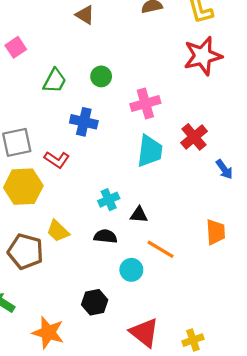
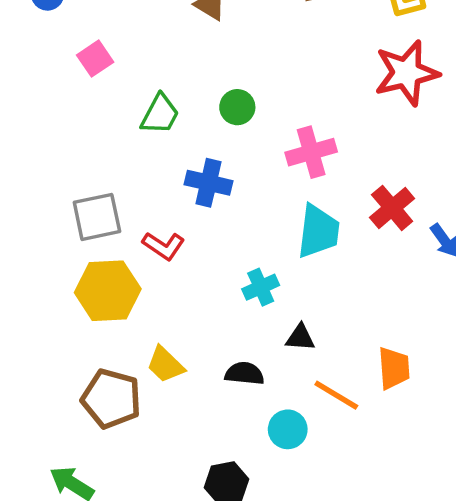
blue arrow: (224, 169) -> (444, 240), moved
cyan cross: (109, 200) -> (261, 287), moved
orange trapezoid: (216, 232) -> (394, 368), moved

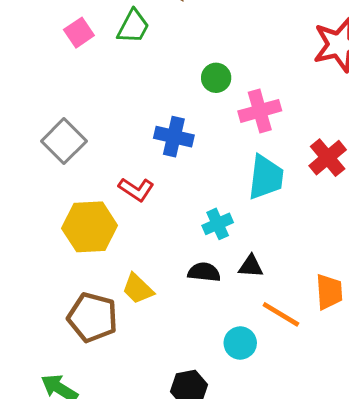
green circle: (237, 107) -> (216, 78), moved
green trapezoid: (160, 114) -> (133, 27), moved
gray square: (97, 217) -> (64, 141), moved, turned -33
black semicircle: (245, 374) -> (204, 272), moved

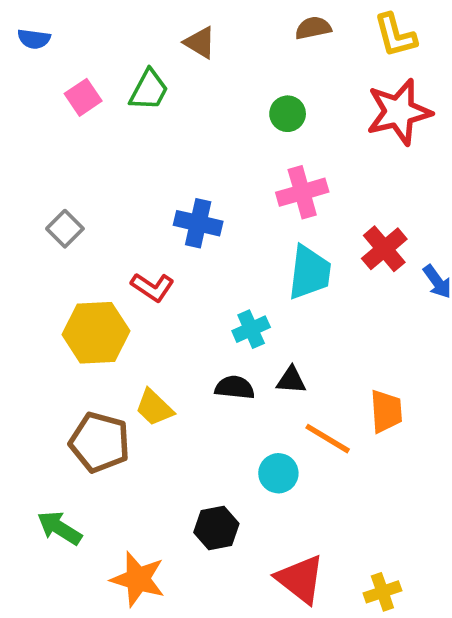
green circle: (216, 78) -> (288, 114), moved
gray square: (64, 141) -> (65, 229), size x0.7

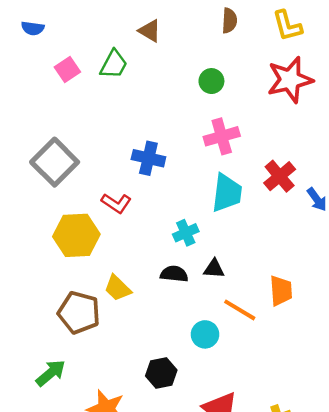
brown semicircle: (313, 28) -> (229, 21), turned 105
gray square: (65, 229) -> (55, 162), size x1.8
green arrow: (59, 528) -> (51, 373), turned 108

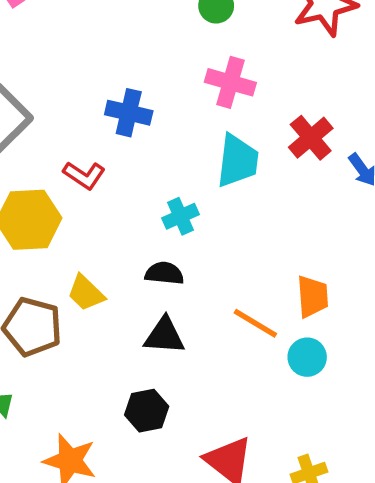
pink cross: (222, 136) -> (230, 82), turned 32
black triangle: (214, 269) -> (164, 336), moved, size x1.4
cyan circle: (205, 334) -> (307, 357), moved

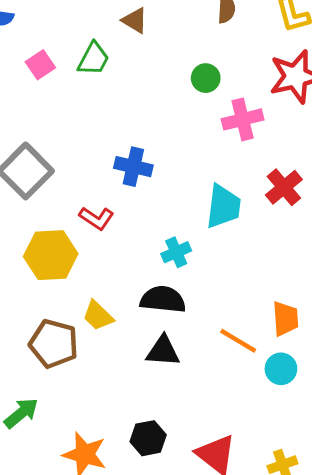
pink cross: (230, 82) -> (243, 119), moved, turned -30
black semicircle: (164, 273) -> (163, 299), size x1.4
black hexagon: (147, 411) -> (148, 438), moved

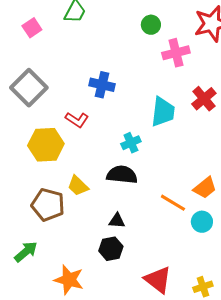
pink square: (40, 65) -> (32, 28), moved
orange trapezoid: (285, 319) -> (205, 188), turned 55
black triangle: (163, 351) -> (117, 221), moved, size x0.7
black hexagon: (148, 438) -> (111, 249), moved

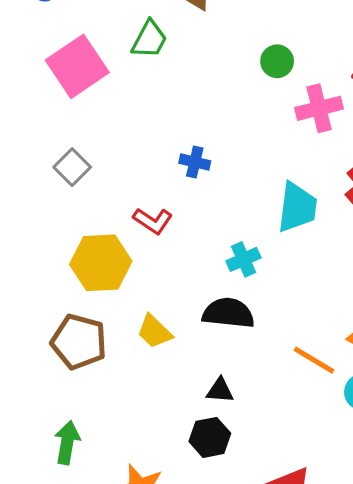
pink square: (32, 28) -> (77, 66), size x1.8
blue cross: (102, 85) -> (195, 162), size x0.7
gray square: (29, 88) -> (72, 167), size x0.6
brown pentagon: (48, 205) -> (79, 342), moved
green arrow: (26, 252) -> (67, 442), turned -40

